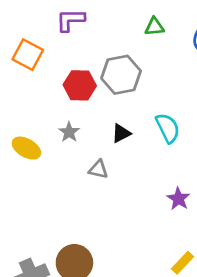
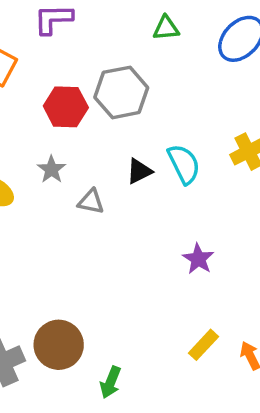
black triangle: (121, 133) -> (139, 171), moved
gray triangle: (98, 169) -> (91, 202), moved

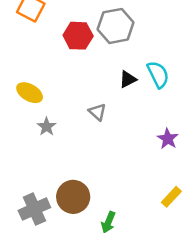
gray star: (52, 169) -> (47, 127), moved
gray triangle: (91, 202) -> (97, 112), moved, turned 30

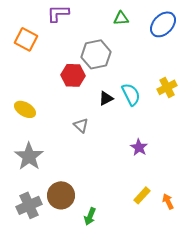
red hexagon: (78, 36) -> (73, 75), moved
gray star: (47, 127) -> (29, 156), moved, size x1.8

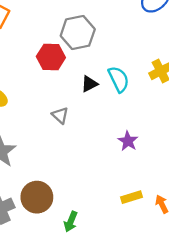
yellow rectangle: (142, 195) -> (131, 197), turned 30

